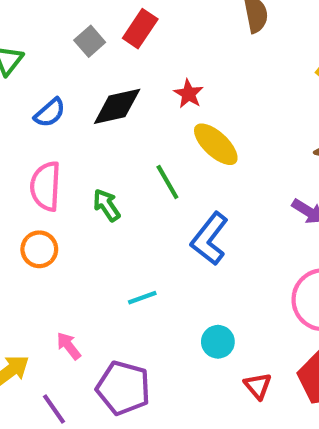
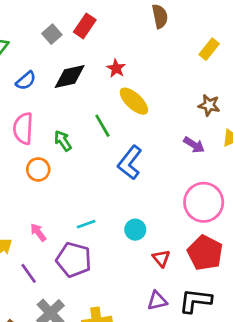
orange circle: (39, 249) -> (38, 169), moved
cyan line: (142, 298) -> (86, 224), moved

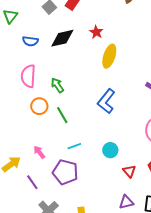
blue semicircle: (26, 81) -> (30, 41), turned 49
yellow ellipse: (134, 101) -> (109, 56), turned 65
green line: (102, 126) -> (62, 115), moved

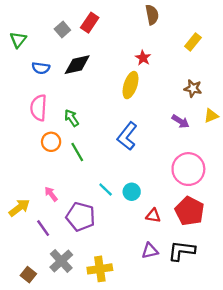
red star: (96, 32) -> (143, 58), moved
cyan line: (74, 146) -> (106, 189), moved, turned 64
red triangle: (129, 171) -> (153, 216), turned -40

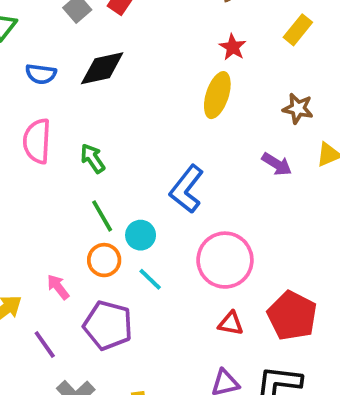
red star: (143, 58) -> (233, 47), moved
yellow ellipse: (131, 85) -> (217, 95), moved
orange circle: (51, 142) -> (104, 260), moved
pink circle: (188, 169) -> (225, 260), moved
cyan circle: (132, 192) -> (141, 235), moved

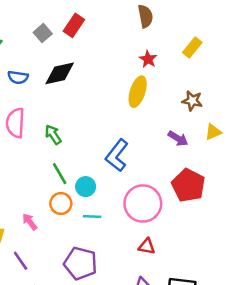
cyan line: (150, 279) -> (92, 217), turned -42
red pentagon: (292, 316) -> (188, 185), moved
purple pentagon: (108, 325) -> (80, 263), moved

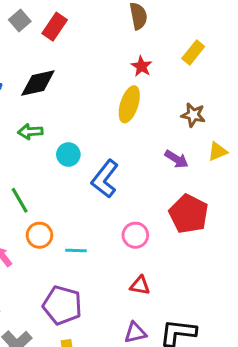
gray square: (43, 33) -> (20, 21), moved
green arrow: (53, 135) -> (30, 132), moved, turned -60
green line: (60, 174) -> (20, 200), moved
cyan circle: (86, 187) -> (68, 155), moved
pink circle: (143, 204) -> (135, 235), size x0.6

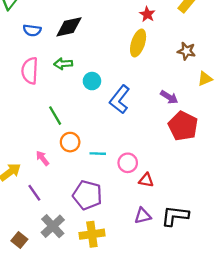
purple arrow: (176, 159) -> (169, 97), moved
pink circle: (135, 235) -> (128, 163), moved

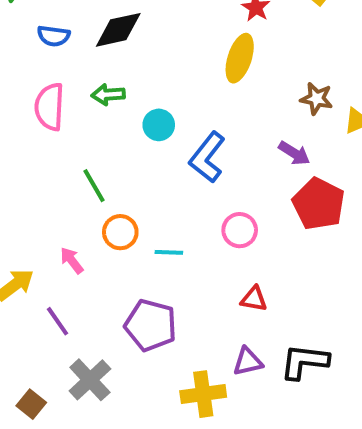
brown star: (186, 51) -> (317, 99), moved
pink circle: (128, 163) -> (240, 230), moved
yellow cross: (92, 234) -> (203, 394), moved

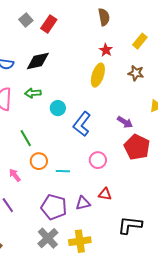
brown star: (317, 99) -> (136, 73), moved
purple triangle: (248, 362) -> (83, 203), moved
gray cross: (90, 380) -> (48, 238), moved

